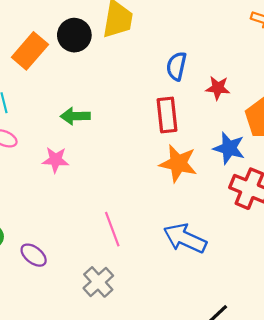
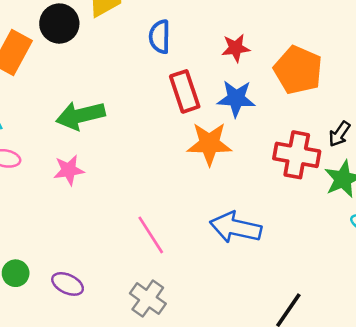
blue semicircle: (176, 66) -> (160, 37), moved
green arrow: (75, 116) -> (80, 115), size x1.4
blue star: (229, 148) -> (236, 98), moved

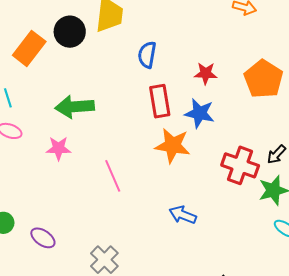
orange pentagon: (298, 70) -> (263, 79), moved
blue arrow: (236, 227) -> (183, 215), size x0.7
pink line: (151, 235) -> (113, 176), moved

